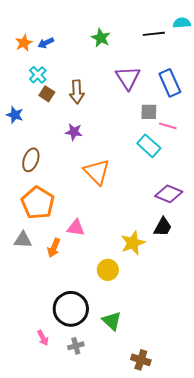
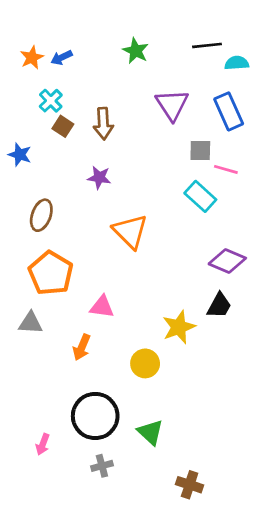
cyan semicircle: (182, 23) -> (237, 63), moved
orange arrow: (54, 248) -> (82, 347), moved
pink arrow: (43, 338) -> (43, 444), moved, turned 49

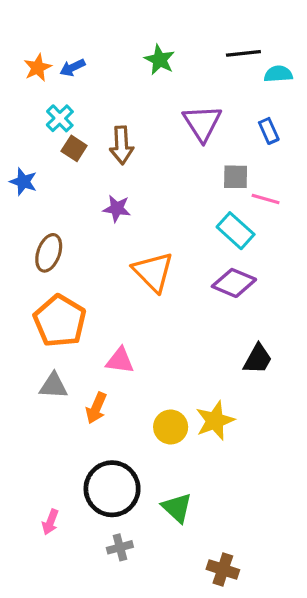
blue rectangle: (229, 111) -> (269, 131), size x0.6
purple diamond: (227, 261) -> (234, 283), moved
gray triangle: (31, 323) -> (53, 386), moved
yellow star: (179, 327) -> (215, 421), moved

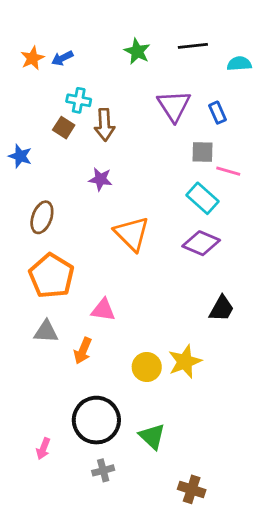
black line: (243, 53) -> (193, 46), moved
cyan cross: (60, 118) -> (79, 100), moved, turned -35
blue rectangle: (269, 131) -> (217, 113), moved

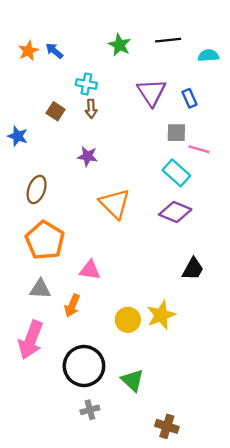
blue arrow: (62, 58) -> (54, 51), turned 66
cyan cross: (79, 100) -> (86, 84), moved
brown arrow: (105, 125) -> (91, 109), size x0.7
pink arrow: (43, 449) -> (31, 340), moved, size x2.0

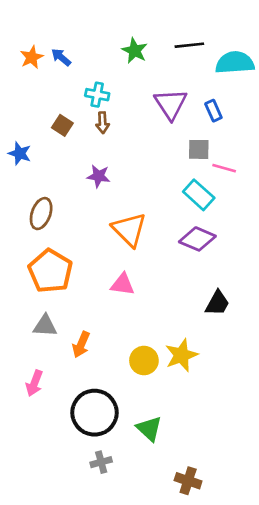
cyan semicircle: (208, 56) -> (235, 63), size x1.6
pink triangle: (90, 270) -> (123, 284), moved
pink arrow: (31, 340) -> (34, 383), size x0.6

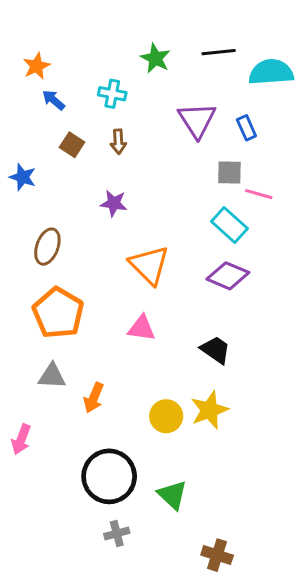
blue arrow: (61, 57) -> (54, 100), moved
cyan cross: (97, 95) -> (112, 94), moved
black trapezoid: (217, 303) -> (216, 350), moved, turned -84
pink arrow: (34, 383) -> (21, 439), moved

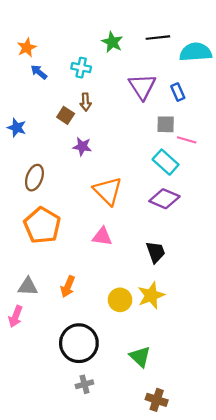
brown square: (72, 145) -> (66, 115), moved
black trapezoid: (216, 350) -> (156, 252), turned 35
gray triangle: (52, 376) -> (28, 287), moved
green triangle: (172, 495) -> (140, 357), moved

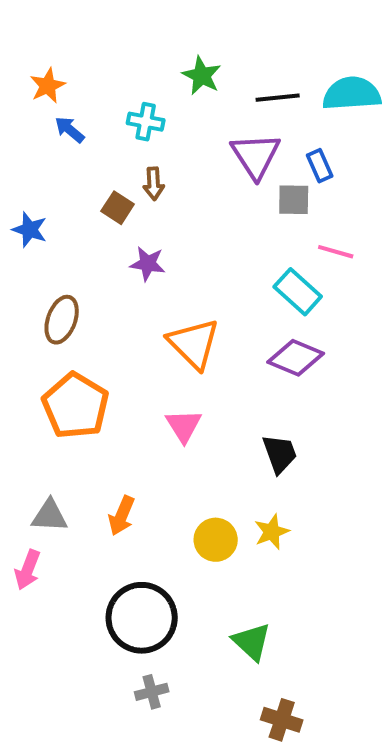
black line: (158, 38) -> (278, 98), moved
gray square: (166, 124) -> (294, 200), moved
pink triangle: (102, 237) -> (184, 426), turned 50
yellow star: (151, 295) -> (272, 532), size x0.7

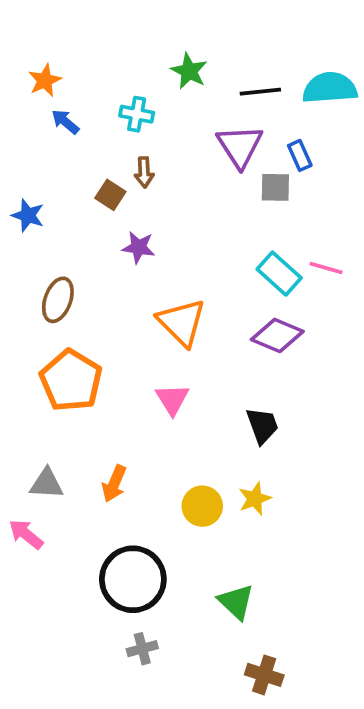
pink line: (336, 252) -> (326, 268), moved
pink arrow: (28, 570) -> (26, 534), turned 108

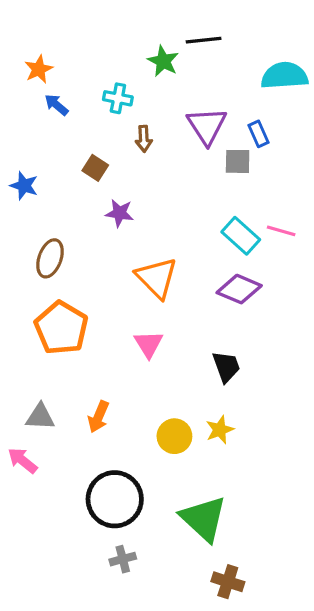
black line: (260, 92) -> (204, 40), moved
brown arrow: (144, 172) -> (144, 139), moved
green triangle: (236, 602) -> (204, 519), size x1.5

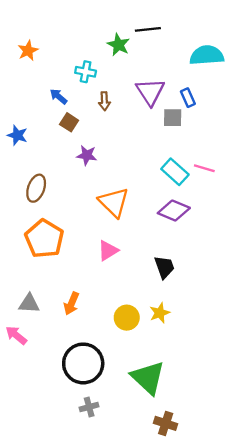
blue arrow: (56, 105) -> (58, 96), moved
pink triangle: (149, 344) -> (108, 251), turned 30

